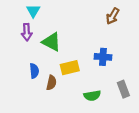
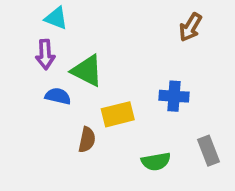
cyan triangle: (33, 11) -> (56, 18), turned -40
blue semicircle: (34, 71) -> (58, 96), moved, turned -72

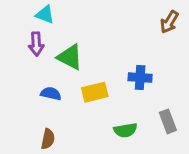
brown arrow: (190, 27) -> (169, 22), moved
blue semicircle: (58, 96) -> (51, 94), moved
brown semicircle: (87, 140) -> (48, 139), moved

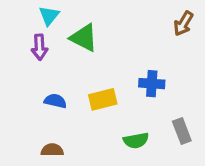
cyan triangle: (45, 15) -> (49, 16), turned 48
green triangle: (70, 57) -> (84, 38), moved
brown semicircle: (48, 139) -> (52, 150), turned -102

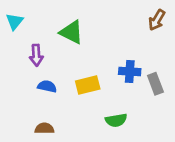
cyan triangle: (49, 16) -> (15, 21), moved
purple arrow: (40, 47) -> (36, 55), moved
gray rectangle: (182, 131) -> (155, 84), moved

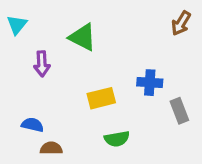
gray rectangle: (155, 84) -> (179, 111), moved
blue semicircle: (47, 86) -> (32, 125), moved
green semicircle: (116, 120) -> (117, 139), moved

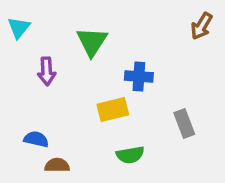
green triangle: (82, 37) -> (92, 42), turned 36
blue cross: (150, 83) -> (139, 76), moved
gray rectangle: (179, 111) -> (184, 123), moved

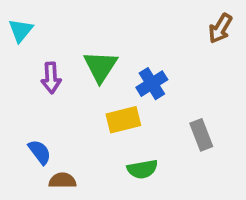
green triangle: (92, 42) -> (100, 66), moved
blue cross: (139, 76) -> (152, 84), turned -36
blue semicircle: (36, 139) -> (40, 152), turned 40

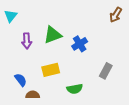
green triangle: (100, 66) -> (53, 35), turned 36
yellow rectangle: (123, 120) -> (51, 70), moved
gray rectangle: (201, 135) -> (106, 71), turned 49

